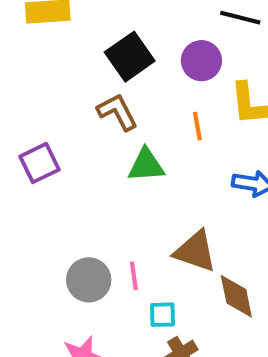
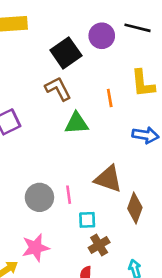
purple circle: (201, 61) -> (102, 36), moved
brown diamond: (236, 296) -> (135, 208), turned 32

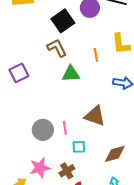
brown diamond: (135, 208) -> (115, 154), moved, turned 55
brown cross: (99, 245) -> (67, 171), moved

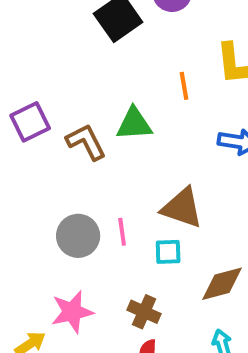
brown L-shape: (57, 48) -> (86, 142), moved
cyan square: (79, 147) -> (168, 252), moved
brown cross: (67, 171) -> (144, 312), moved, turned -35

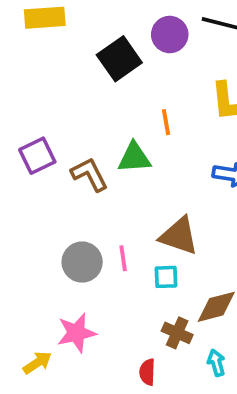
orange line: (184, 86) -> (166, 122), moved
brown cross: (144, 312) -> (177, 333), moved

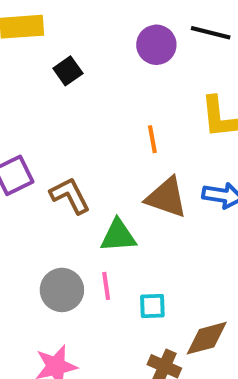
black square: (119, 59) -> (68, 71), moved, size x0.6
green triangle: (134, 158) -> (118, 236), moved
brown triangle: (179, 236) -> (166, 197), moved

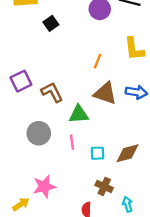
orange line: (152, 139) -> (98, 61), turned 32
gray circle: (62, 290) -> (39, 133), moved
brown diamond: (207, 338) -> (127, 153), moved

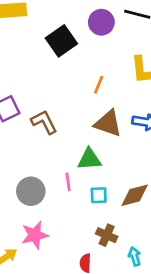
black square: (51, 23) -> (61, 41), moved, size x1.6
green triangle: (79, 114) -> (89, 159), moved
gray circle: (39, 133) -> (31, 191), moved

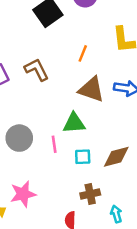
brown L-shape: (44, 122) -> (37, 70), moved
gray circle: (31, 191) -> (19, 138), moved
brown cross: (107, 235) -> (90, 194), turned -36

